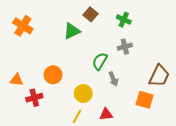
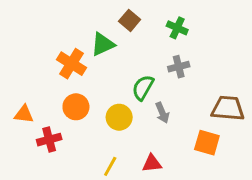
orange cross: (23, 26) -> (71, 64), moved
brown trapezoid: (159, 76) -> (228, 108), turned -110
yellow circle: (83, 93) -> (119, 117), moved

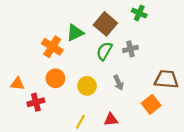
brown square: (130, 20) -> (105, 24), moved, size x1.5
green cross: (177, 28) -> (139, 13), moved
green semicircle: (143, 87) -> (104, 51), moved
orange square: (207, 143) -> (151, 104), turned 36

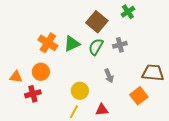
green cross: (139, 13) -> (128, 12), turned 32
green triangle: (75, 33) -> (72, 44), moved
orange circle: (55, 78) -> (41, 72), moved
yellow circle: (87, 86) -> (80, 91), moved

